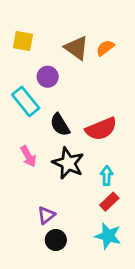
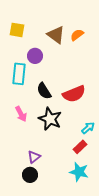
cyan rectangle: (26, 101) -> (19, 74), turned 45
cyan arrow: (107, 176) -> (88, 128), moved, turned 48
black circle: (56, 240) -> (30, 175), moved

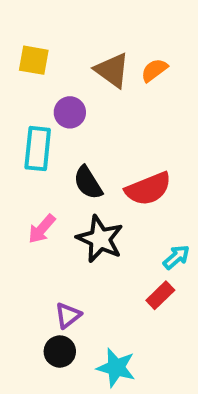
pink arrow: (21, 114) -> (42, 229), turned 70
cyan star: (79, 172) -> (116, 368), moved

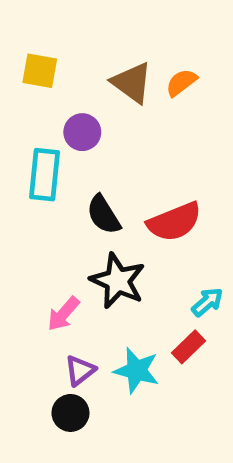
pink arrow: (42, 229) -> (63, 314), moved
cyan star: (116, 368) -> (137, 370), moved

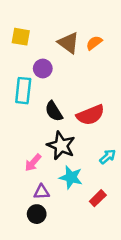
red rectangle: (188, 347) -> (98, 198), moved
purple triangle: (80, 370) -> (42, 192), turned 35
cyan star: (137, 370) -> (71, 177), moved

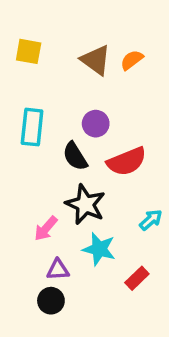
purple circle: (43, 68) -> (96, 124), moved

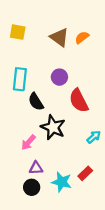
black semicircle: (75, 156) -> (36, 102), moved
red semicircle: (127, 161) -> (79, 101), turned 85
cyan star: (99, 249) -> (62, 182), moved

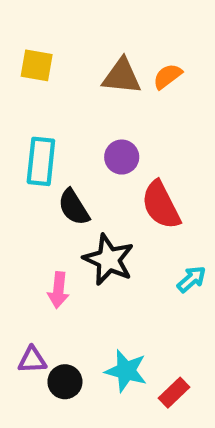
brown triangle: (59, 37) -> (122, 76), turned -30
pink arrow: (28, 142) -> (58, 290), turned -35
purple triangle: (36, 168) -> (32, 360), moved
red rectangle: (85, 173) -> (174, 393), moved

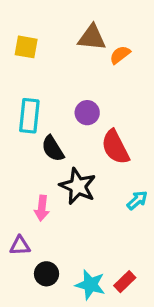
brown triangle: (122, 76) -> (92, 38), moved
purple triangle: (32, 360) -> (20, 246), moved
cyan star: (126, 371) -> (90, 285), moved

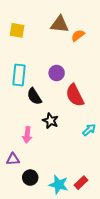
black star: (78, 186) -> (51, 121), size x0.7

